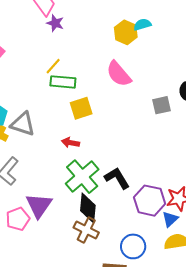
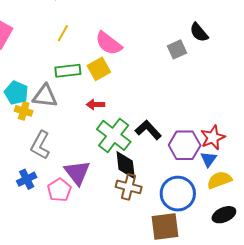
pink semicircle: (119, 74) -> (109, 43), moved
green rectangle: (63, 82) -> (68, 71), moved
blue circle: (133, 246) -> (178, 194), size x1.4

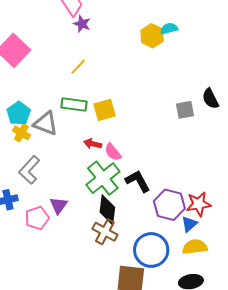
pink semicircle: (109, 43) -> (113, 152), moved, size x0.7
purple triangle: (77, 172) -> (59, 205), size x0.7

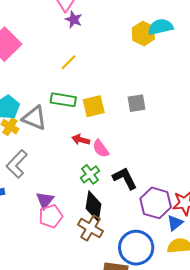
cyan semicircle: (169, 29) -> (160, 27), size x1.4
gray square: (185, 110) -> (136, 103), moved
green cross: (103, 178) -> (90, 174), size x0.6
pink pentagon: (37, 218) -> (51, 216), moved

